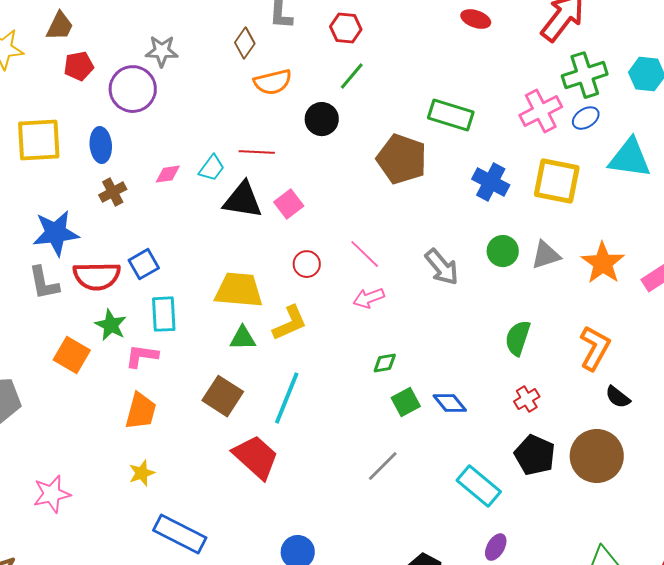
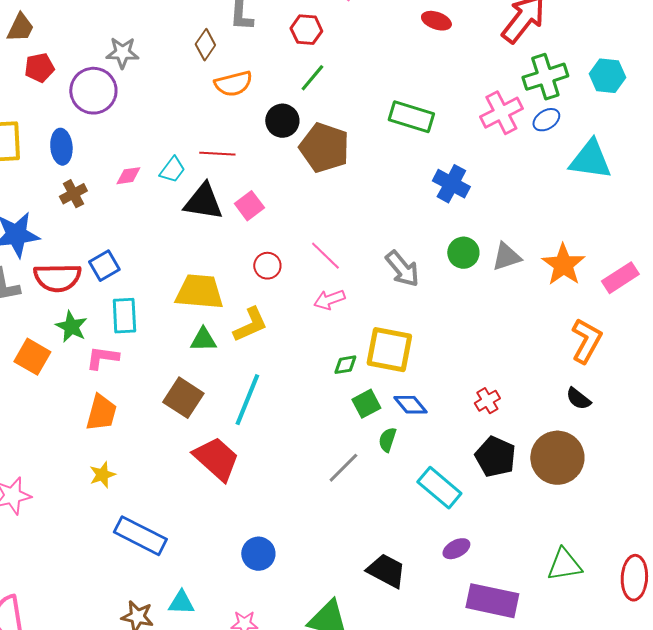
brown pentagon: (402, 159) -> (324, 148), moved
yellow square: (557, 181) -> (389, 350), moved
green semicircle: (518, 338) -> (387, 440), moved, size x0.7
orange L-shape: (595, 348) -> (586, 341), moved
purple ellipse: (496, 547) -> (456, 549), turned 32

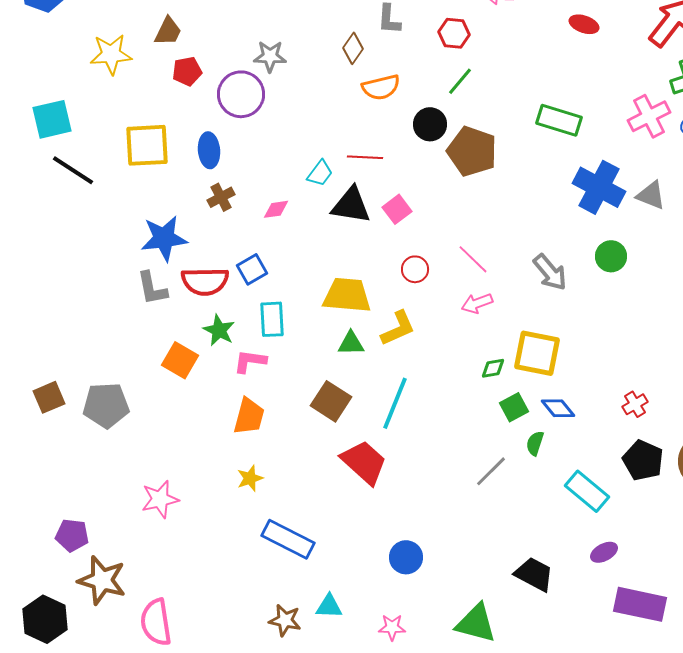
pink diamond: (128, 176) -> (276, 209), moved
blue cross: (451, 184) -> (599, 187), size x1.4
gray triangle: (506, 257) -> (651, 195), moved, turned 40

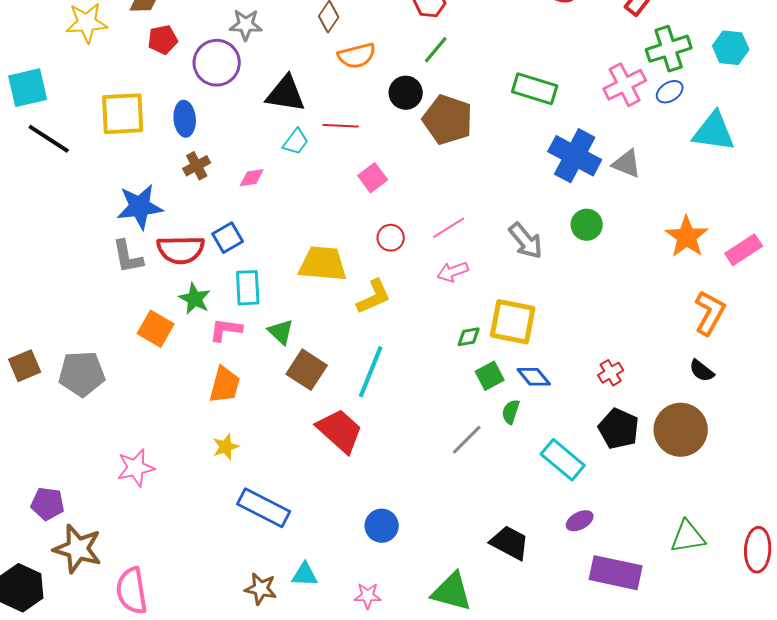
black triangle: (351, 205) -> (286, 94), moved
pink line: (473, 259) -> (449, 228), turned -76
green triangle: (351, 343) -> (281, 332), moved, turned 44

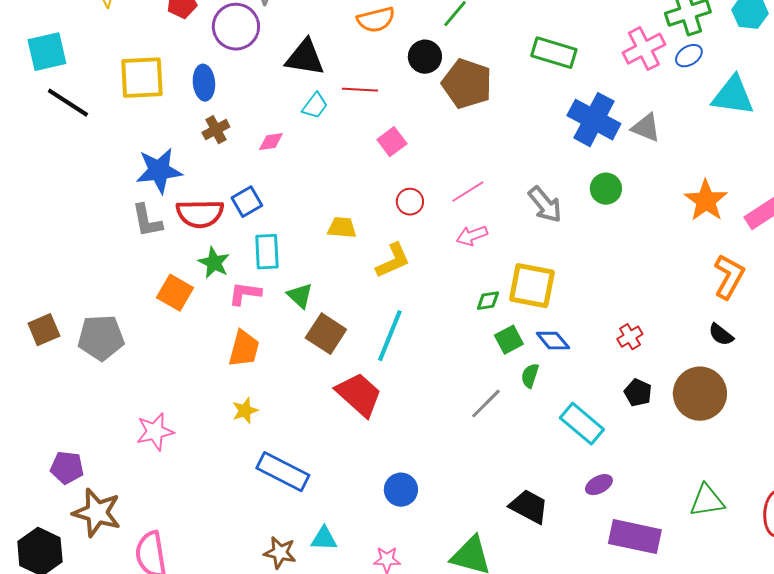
yellow trapezoid: (323, 264) -> (342, 228), size x0.6
black pentagon: (619, 429) -> (638, 393), size x0.7

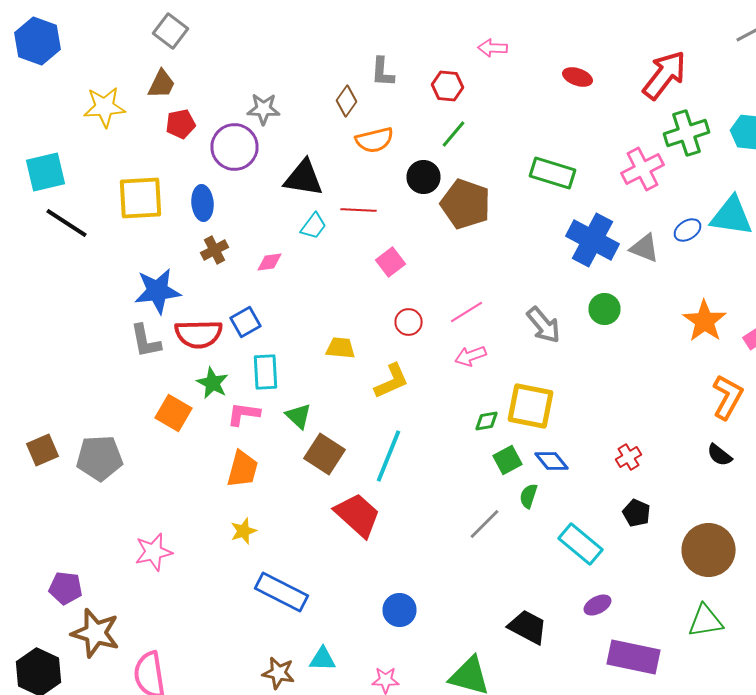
blue ellipse: (689, 56) -> (688, 230), moved
brown circle: (700, 394) -> (708, 550), moved

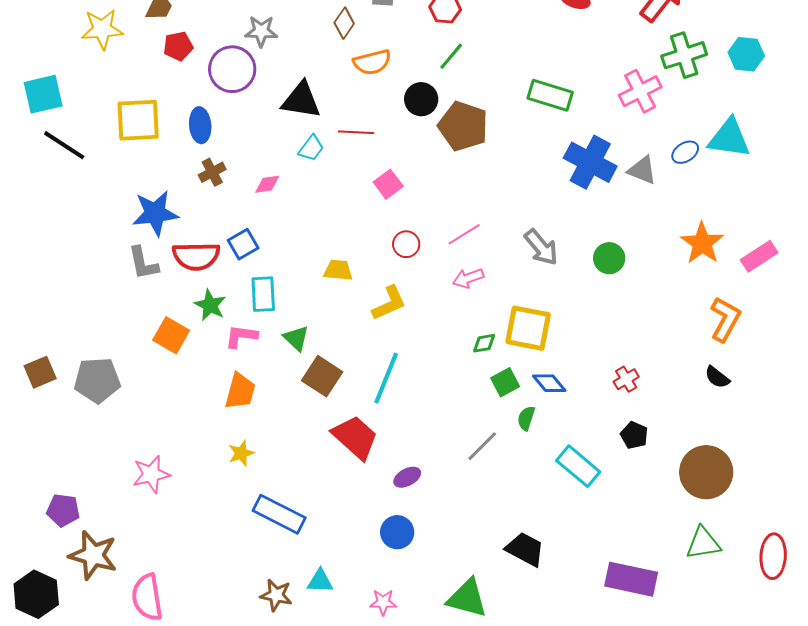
green circle: (604, 309) -> (609, 258), moved
purple ellipse: (598, 605) -> (407, 477), moved

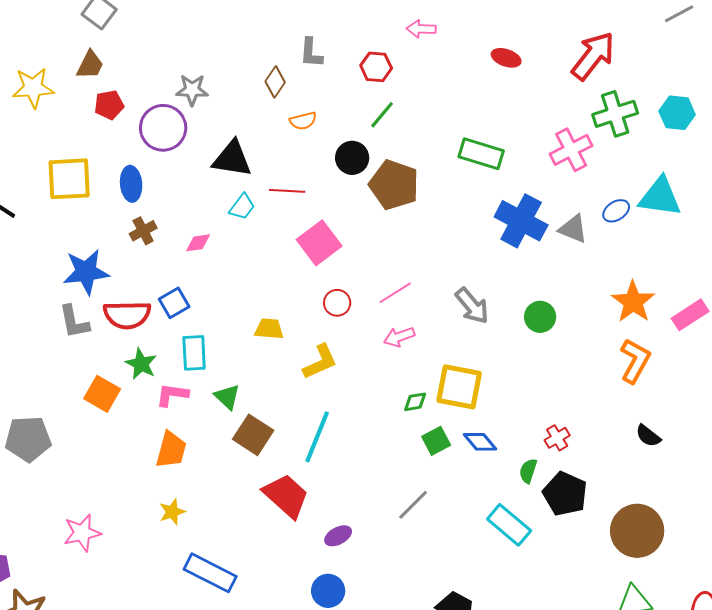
orange semicircle: (372, 62) -> (303, 121), size x0.7
pink square: (388, 184) -> (319, 243), size x1.5
orange L-shape: (725, 319) -> (635, 361), moved
green semicircle: (526, 418) -> (528, 471), moved
black pentagon: (634, 435) -> (565, 494), size x1.6

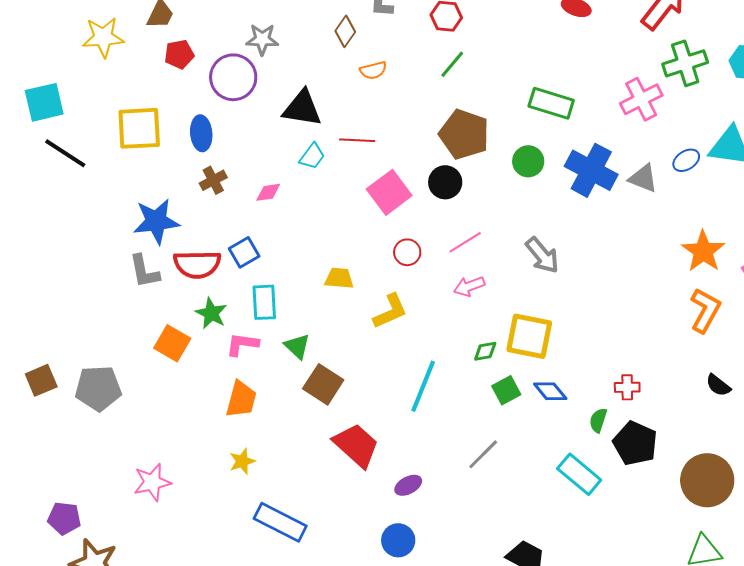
black circle: (352, 158) -> (445, 182), moved
green circle: (540, 317) -> (528, 161), moved
cyan line: (317, 437) -> (423, 386), moved
red cross: (557, 438) -> (627, 387), turned 30

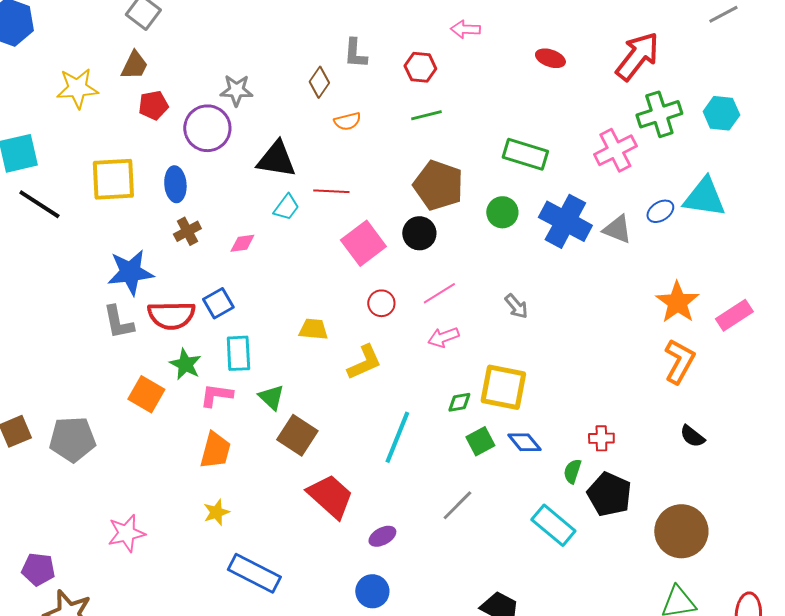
green line: (452, 64) -> (426, 115), turned 36
gray arrow: (542, 255) -> (516, 306), size x0.7

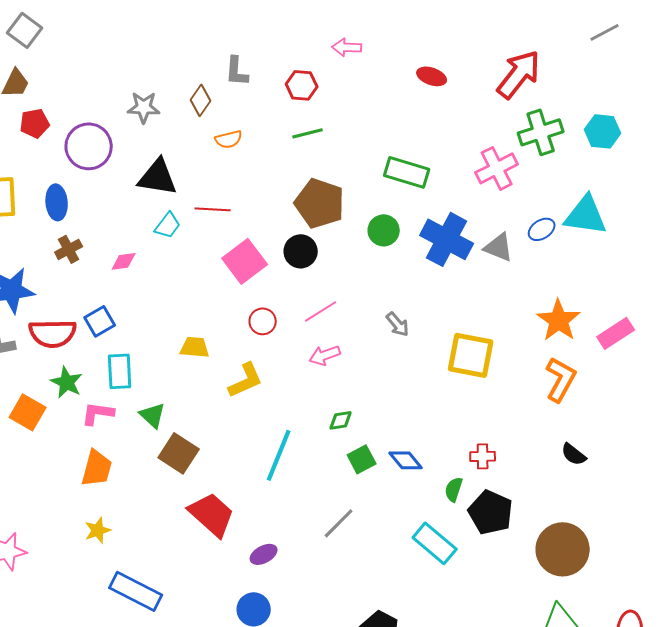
gray star: (236, 90) -> (144, 107), moved
yellow square: (503, 387) -> (471, 355), moved

